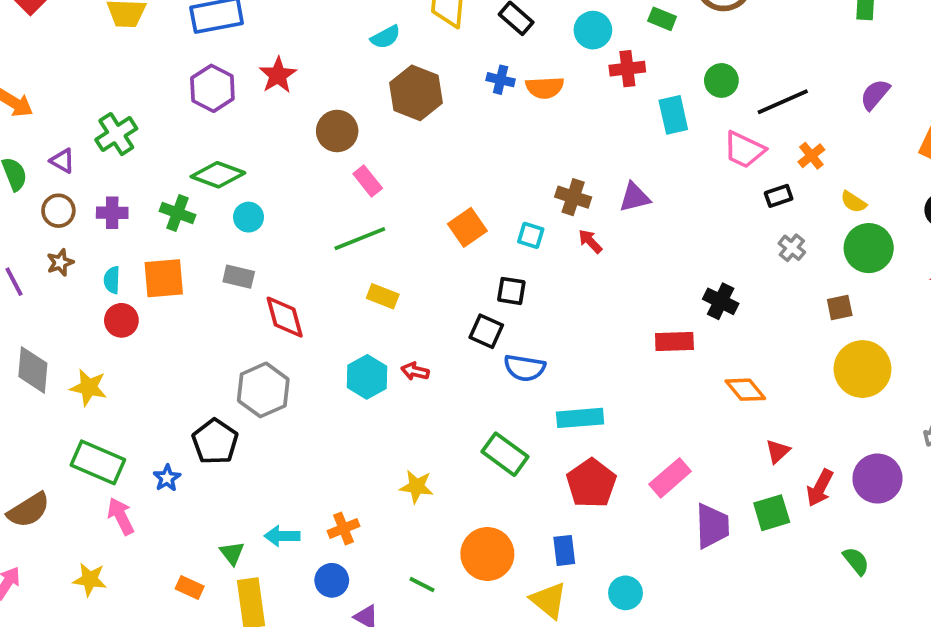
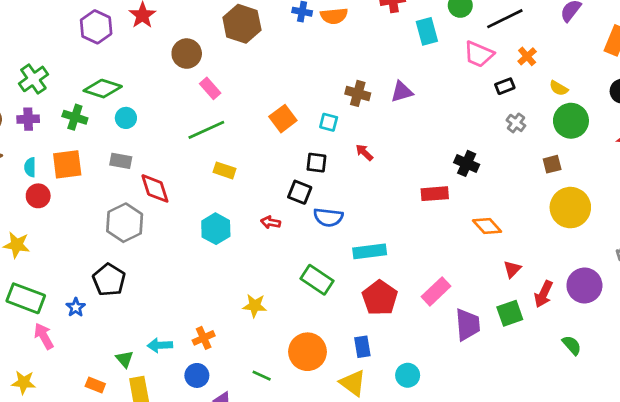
green cross: (116, 134) -> (33, 79), moved
red arrow: (590, 241) -> (364, 152), moved
red arrow: (415, 371) -> (271, 222), moved
gray hexagon: (263, 390) -> (125, 223), moved

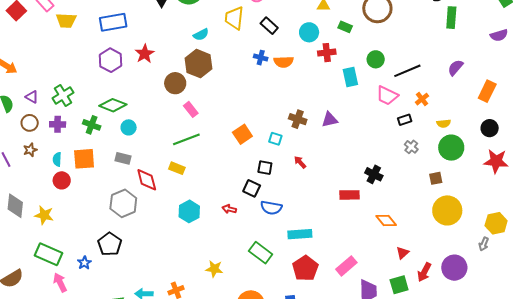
brown hexagon: (242, 24) -> (199, 64), moved
yellow semicircle: (559, 88) -> (444, 123), turned -40
yellow rectangle: (224, 170) -> (177, 168), moved

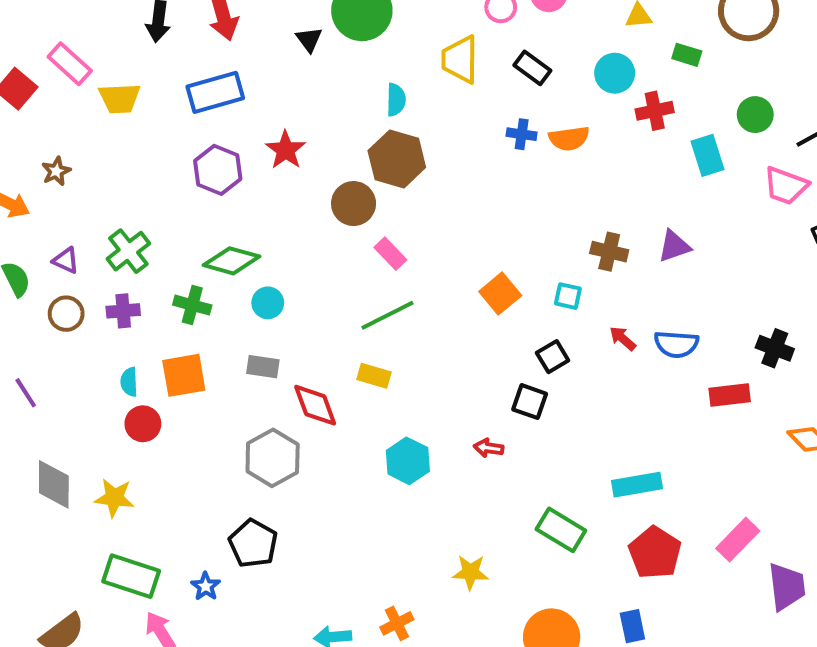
cyan semicircle: (201, 35) -> (396, 100), turned -56
brown star: (30, 150) -> (56, 171), moved
black square: (265, 168) -> (553, 357), turned -35
blue semicircle: (271, 208) -> (676, 344), moved

